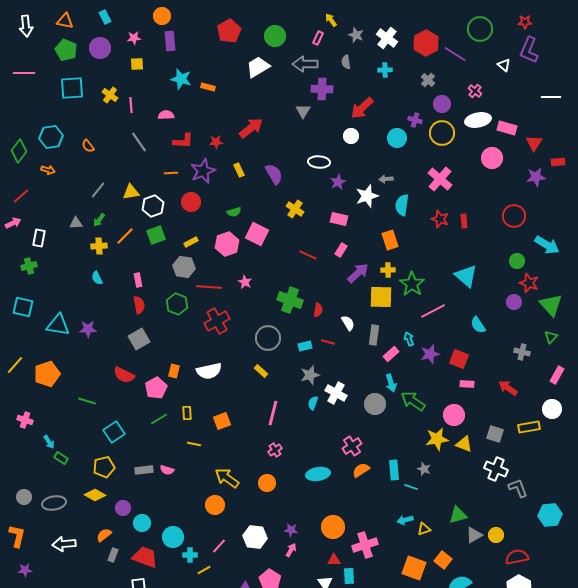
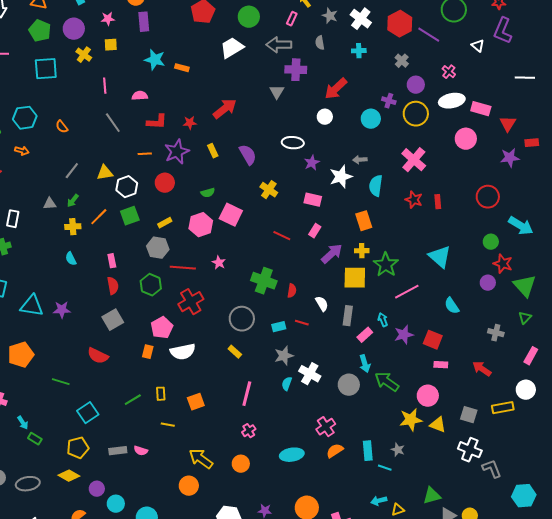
yellow cross: (110, 95) -> (84, 55), moved
pink pentagon: (156, 388) -> (162, 328), moved

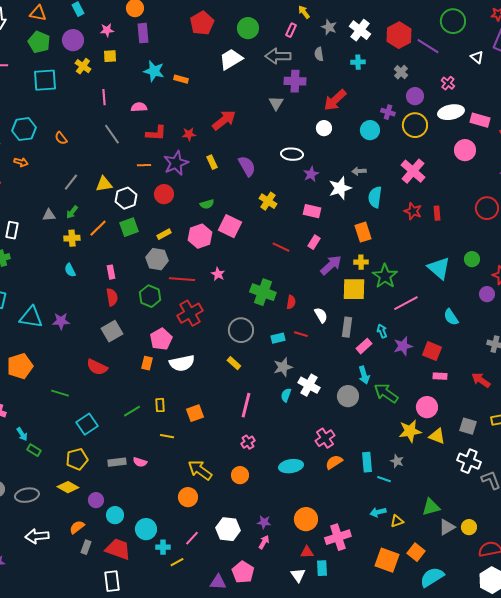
green circle: (491, 242) -> (472, 259), moved

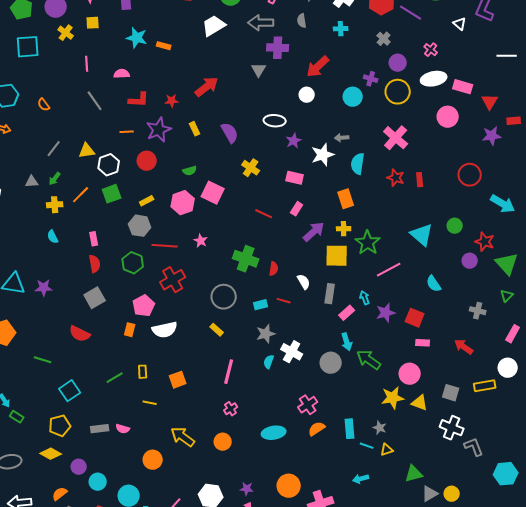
orange circle: (188, 497) -> (153, 460), moved
yellow triangle: (397, 521) -> (387, 450), moved

